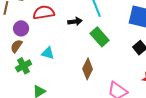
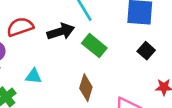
black arrow: (75, 21) -> (61, 32), size x1.5

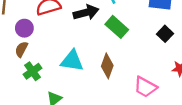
cyan triangle: (34, 76) -> (72, 61), moved, size x1.5

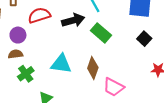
brown semicircle: (21, 49) -> (16, 54), turned 56
pink trapezoid: (145, 87) -> (114, 87), moved

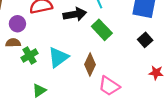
cyan triangle: (61, 64) -> (58, 57), turned -50
green cross: (26, 74) -> (30, 56), moved

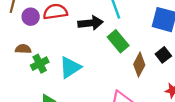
purple circle: (17, 24) -> (31, 17), moved
brown diamond: (90, 65) -> (139, 65), moved

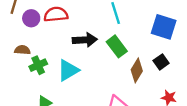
black arrow: (91, 23) -> (85, 40), moved

